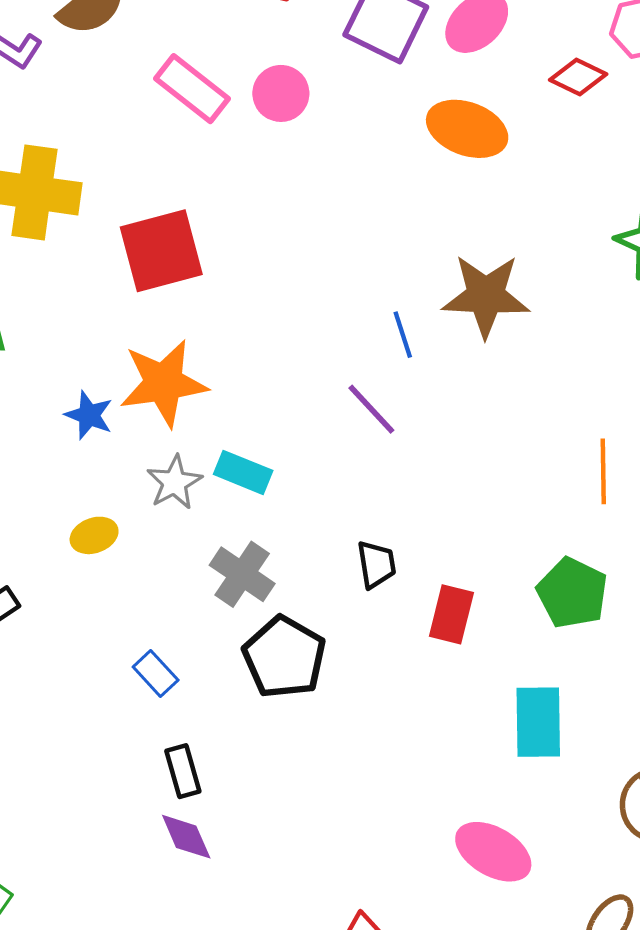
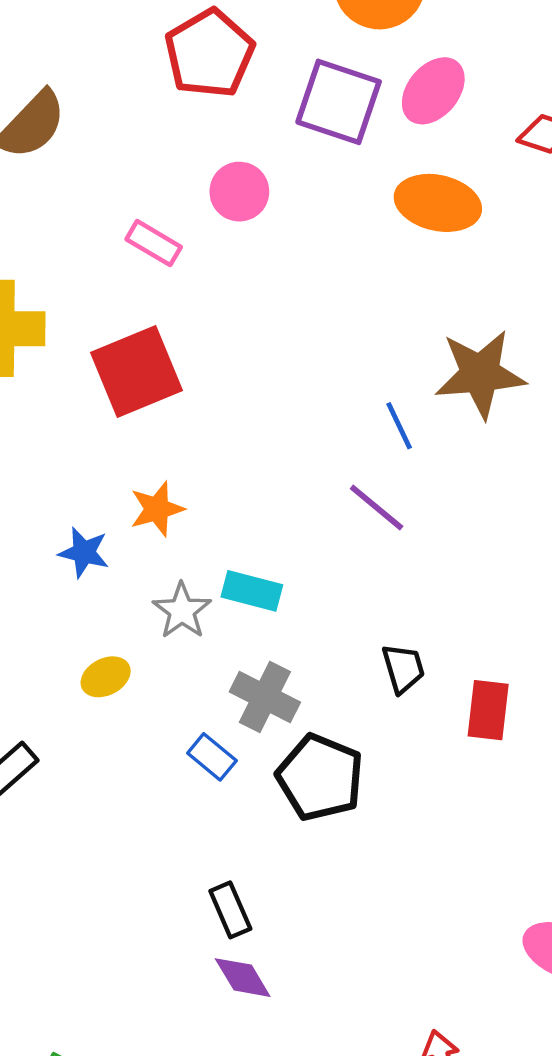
pink rectangle: (192, 89) -> (154, 243), moved, size x0.7
orange star: (163, 383) -> (157, 509), size x0.6
blue rectangle: (156, 674) -> (212, 757), moved

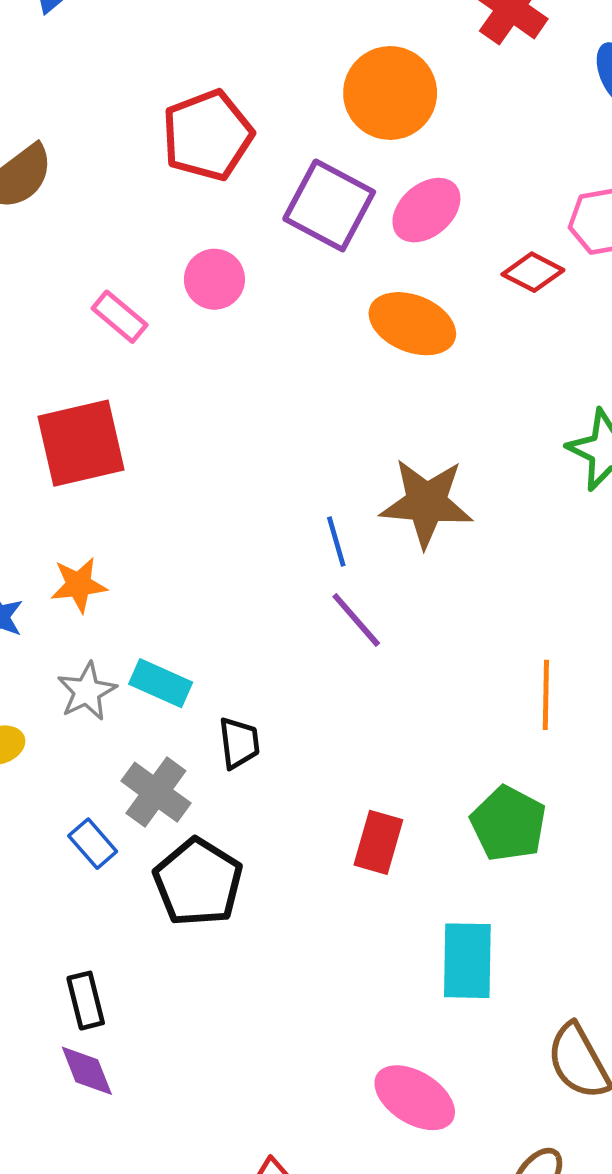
purple line: (377, 507) -> (356, 620), moved
black trapezoid: (403, 668) -> (239, 743), moved

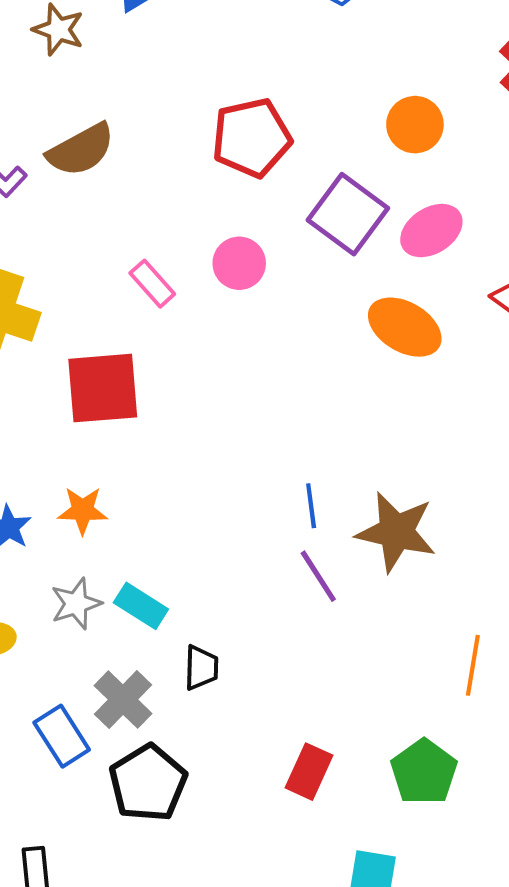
orange circle: (390, 93) -> (415, 125), size x0.7
brown star: (426, 503) -> (396, 532), moved
blue rectangle: (93, 844) -> (62, 736), size x1.4

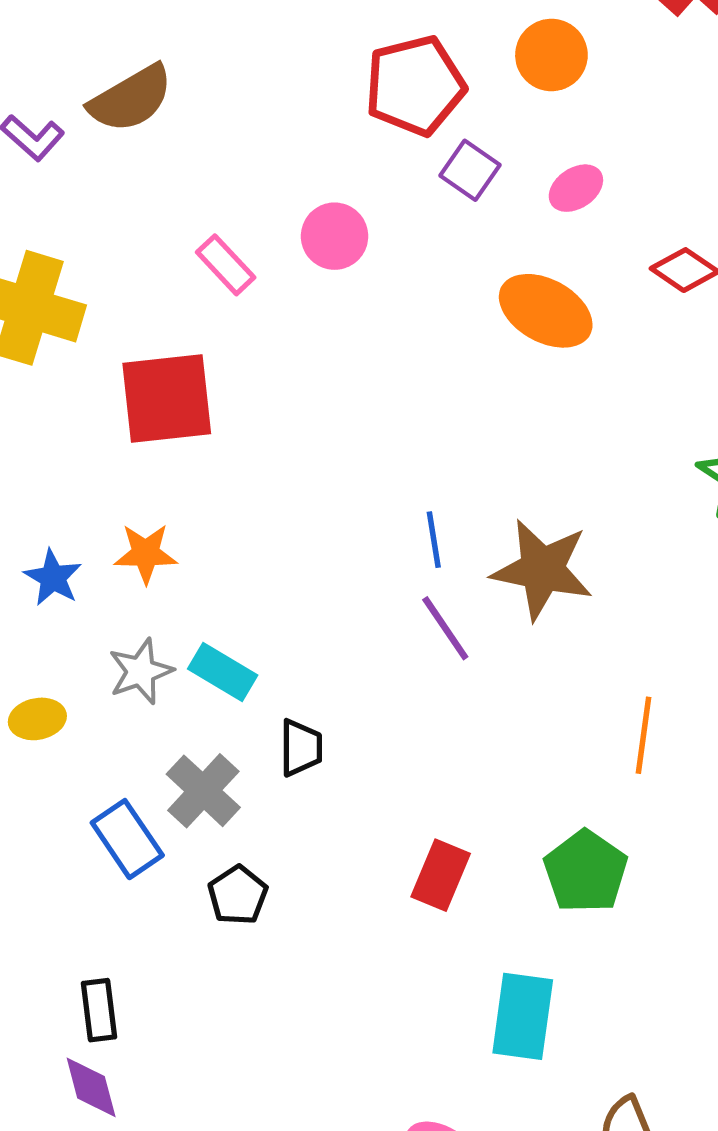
red pentagon: (252, 138) -> (415, 86), moved
purple square: (348, 214) -> (470, 170), size x0.6
pink ellipse: (431, 231) -> (576, 188), size x0.7
black pentagon: (148, 783) -> (238, 895), size x0.6

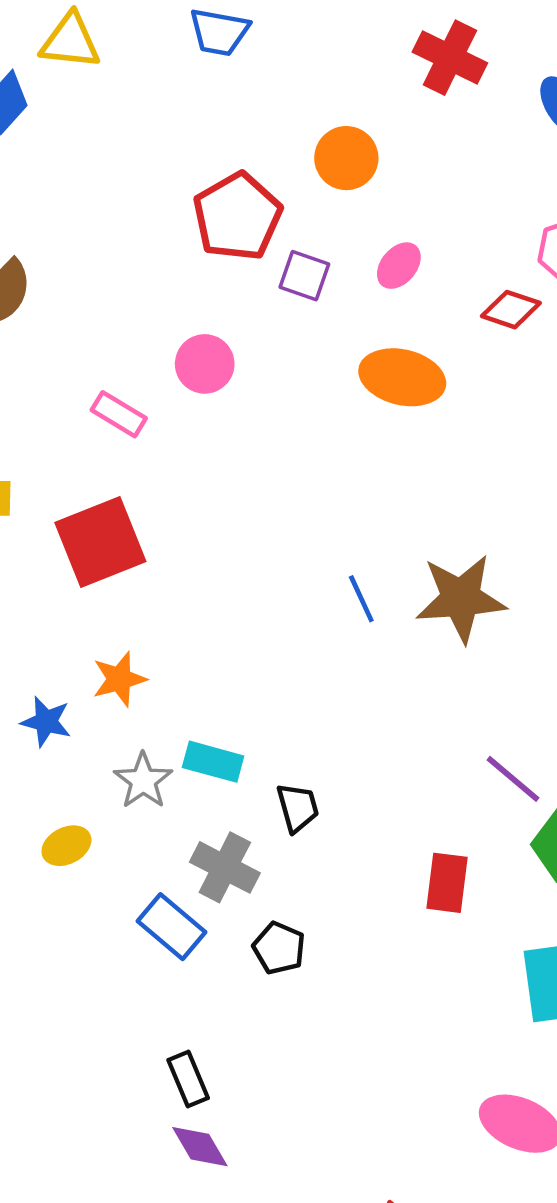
purple line: (445, 628) -> (513, 779), moved

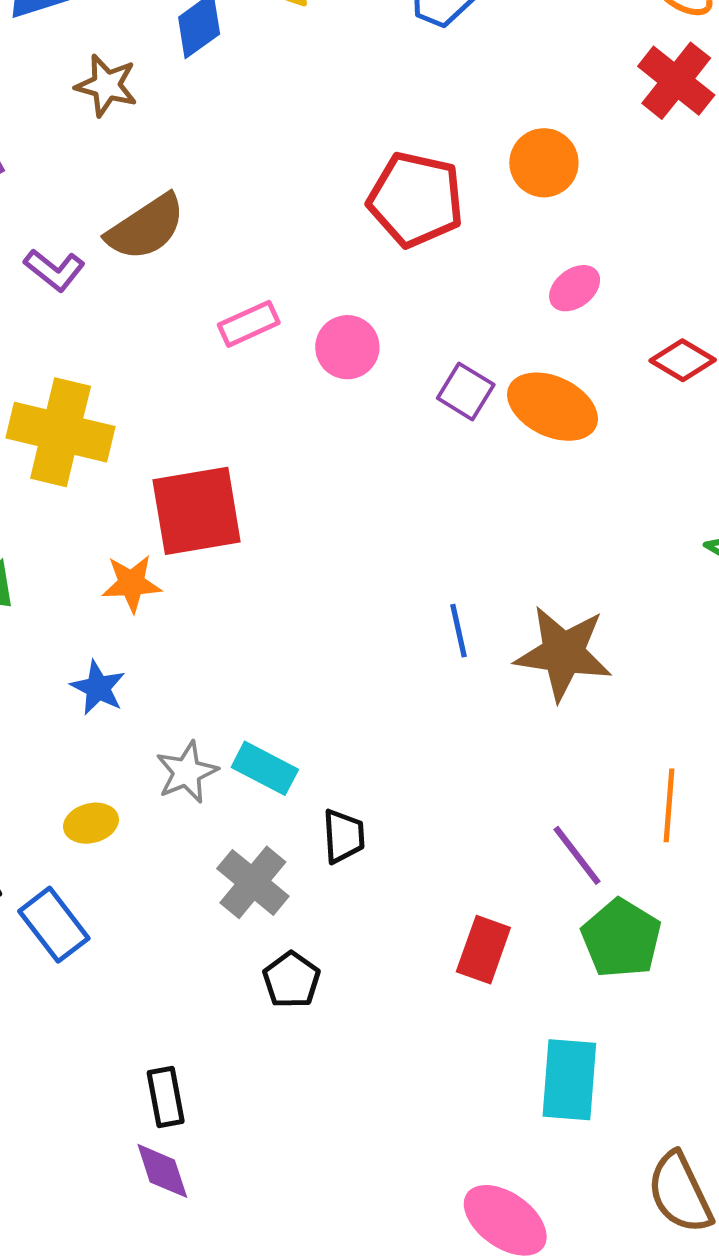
red pentagon: (237, 217) -> (416, 199), turned 30
purple square: (304, 276) -> (466, 391), moved
pink rectangle: (119, 414) -> (249, 324), moved, turned -68
orange star: (119, 679) -> (132, 584), moved
blue rectangle: (172, 927) -> (54, 925), moved

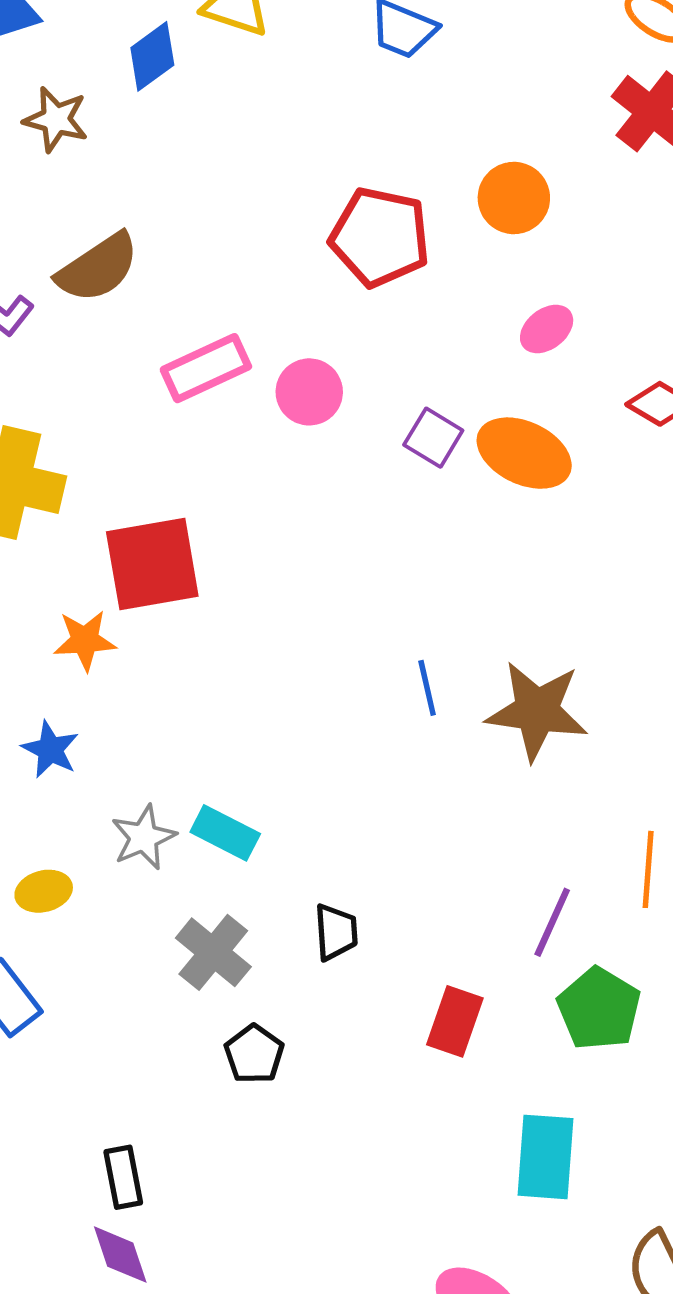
pink rectangle: (249, 324) -> (206, 368), size x1.4
black trapezoid: (343, 836) -> (336, 932), moved
purple line: (577, 855) -> (552, 922), turned 62

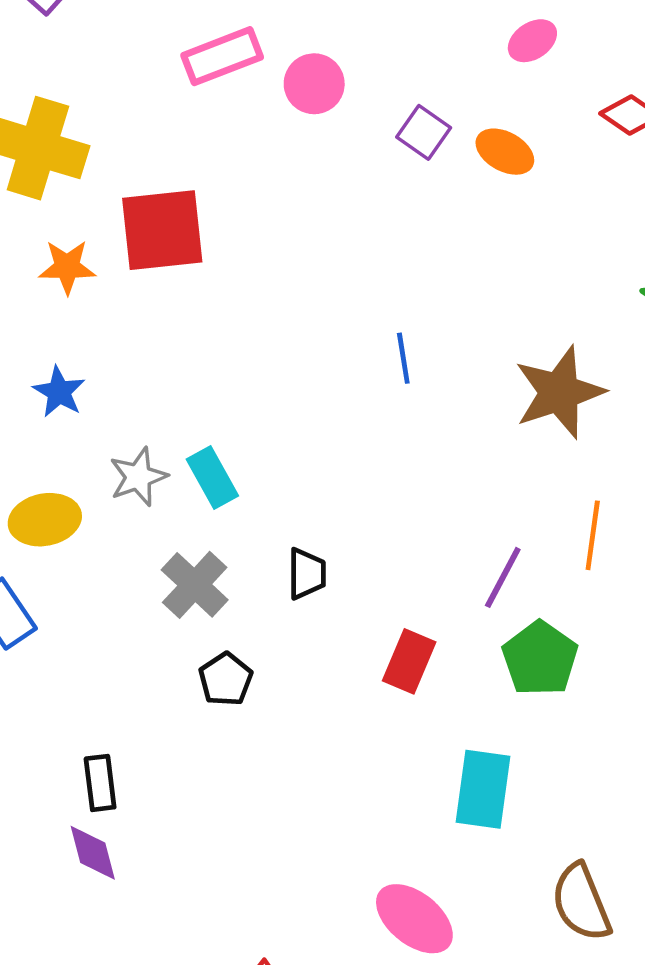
orange ellipse: (524, 453) -> (505, 152), size x0.7
orange star: (85, 640) -> (67, 267), moved
brown star: (537, 711) -> (559, 392), moved, turned -30
cyan rectangle: (225, 833) -> (212, 478), turned 30
yellow ellipse: (44, 891) -> (45, 520), size x1.4

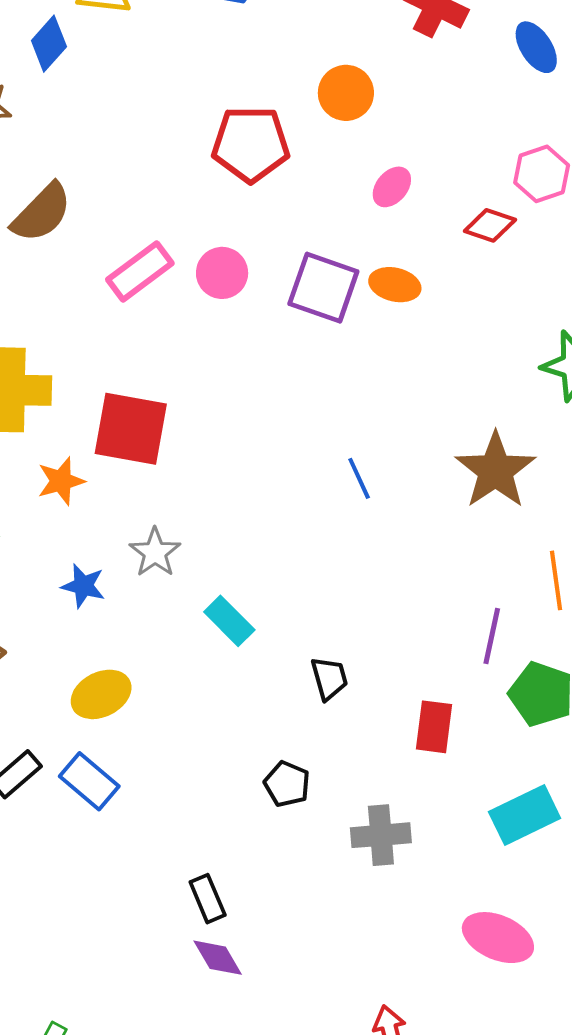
purple square: (424, 132) -> (323, 288), size x1.6
red square: (162, 230) -> (131, 429), turned 32
gray star: (138, 477) -> (155, 552), moved
gray cross: (195, 585) -> (381, 835), moved, turned -32
cyan rectangle: (483, 789) -> (525, 815), turned 72

